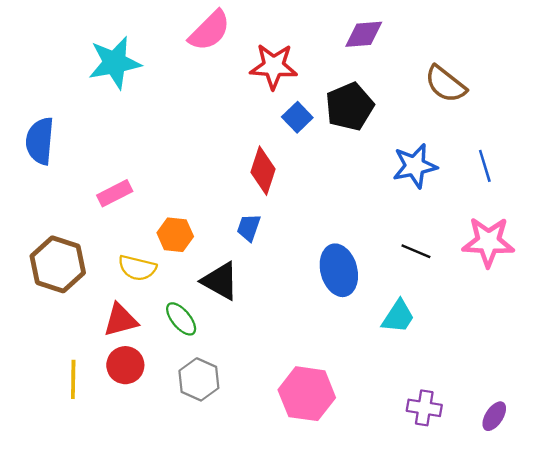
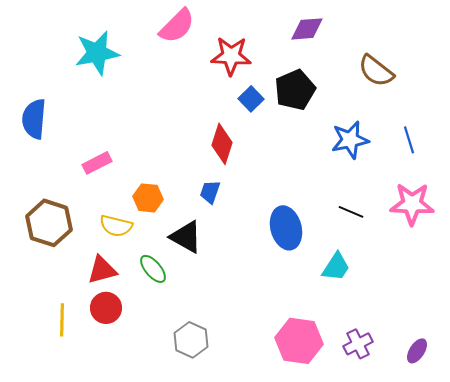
gray hexagon: (199, 379) -> (191, 340), moved
pink hexagon: (307, 394) -> (299, 341), moved
purple cross: (424, 408) -> (358, 344), turned -36

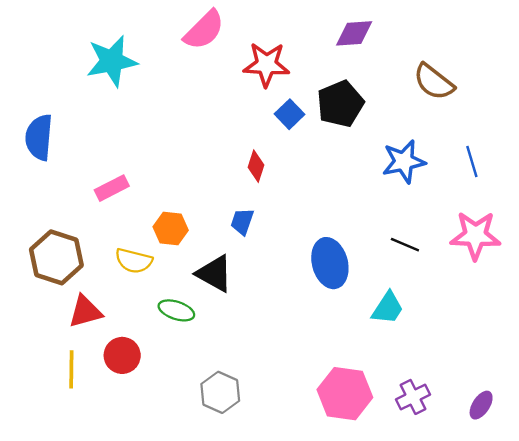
red diamond: (222, 144) -> (256, 166), size x0.7
green ellipse: (153, 269) -> (176, 310), turned -32
red triangle: (102, 270) -> (85, 312), moved

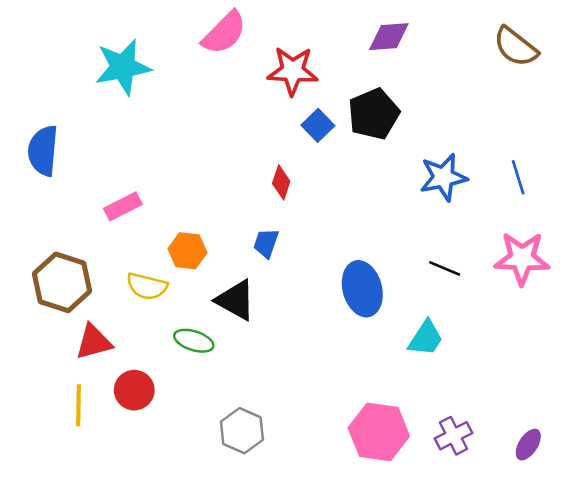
brown semicircle: (434, 82) -> (516, 47), moved

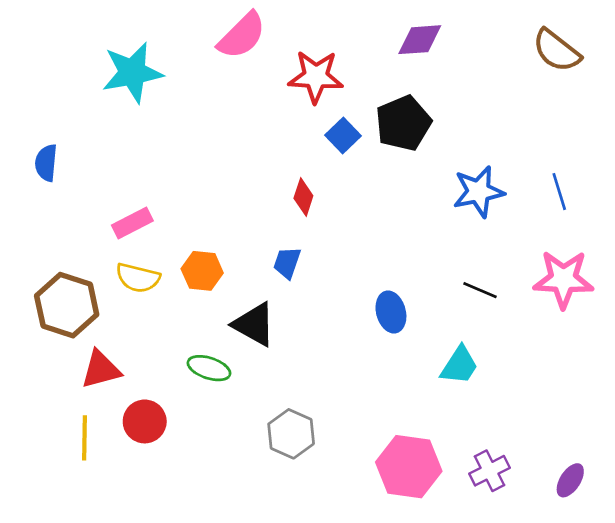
blue semicircle: (43, 151) -> (46, 163), size x0.7
yellow semicircle: (147, 286) -> (138, 278), moved
blue ellipse: (362, 289) -> (391, 312), size x0.7
gray hexagon: (242, 431) -> (291, 434), moved

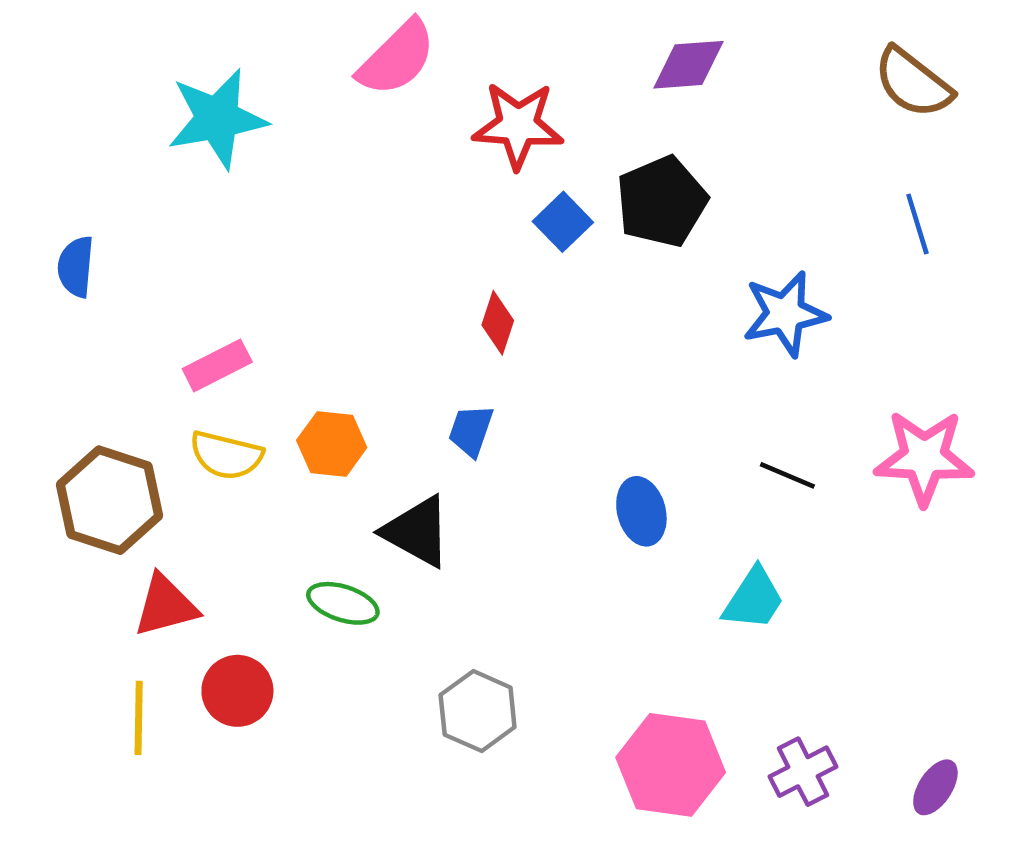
blue line: (559, 192) -> (917, 224), moved

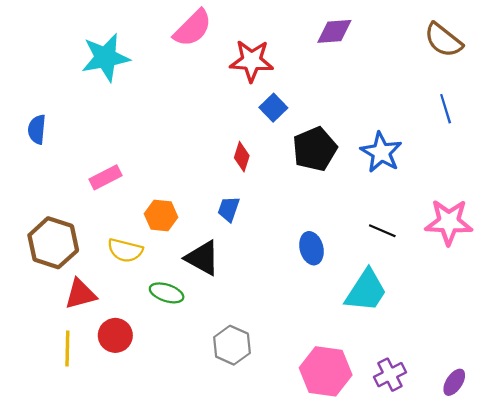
black pentagon: (662, 202) -> (315, 149), moved
blue star: (785, 314) -> (381, 152), turned -30
yellow semicircle: (226, 455) -> (125, 250), moved
cyan trapezoid: (754, 599) -> (366, 291), size x1.4

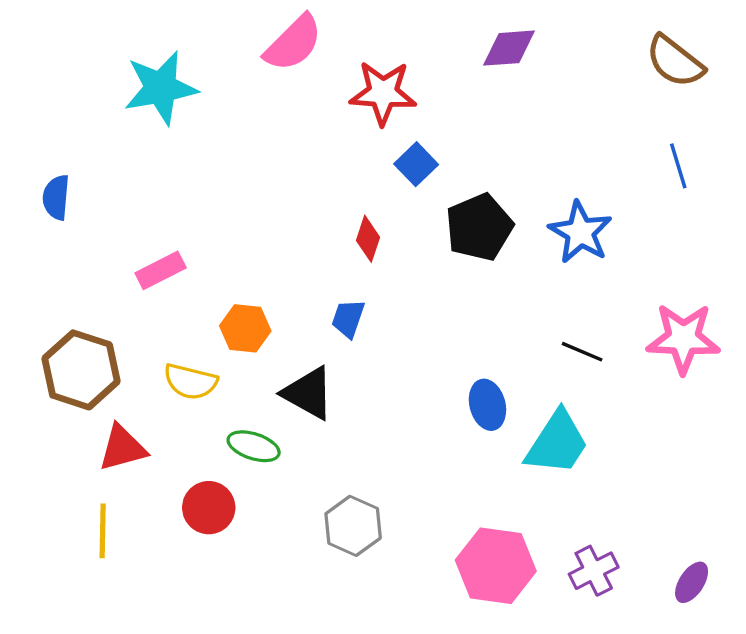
blue ellipse: (311, 248) -> (487, 405), moved
red circle: (115, 335) -> (209, 508), moved

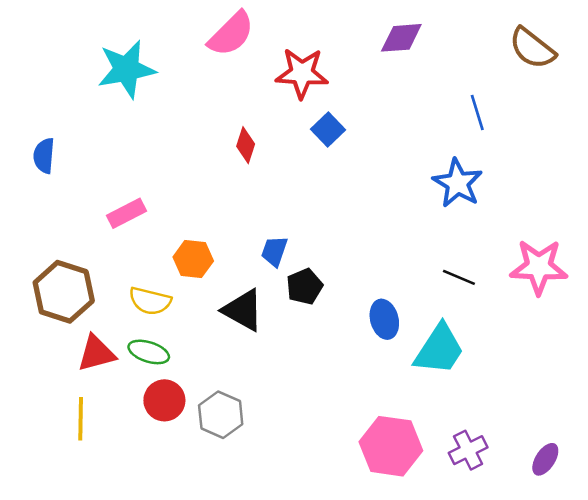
blue line: (678, 166) -> (477, 112), moved
black pentagon: (479, 227) -> (304, 287), moved, size x0.7
red diamond: (368, 239) -> (246, 145), moved
green ellipse: (254, 446) -> (149, 352), moved
gray hexagon: (353, 526) -> (221, 415), moved

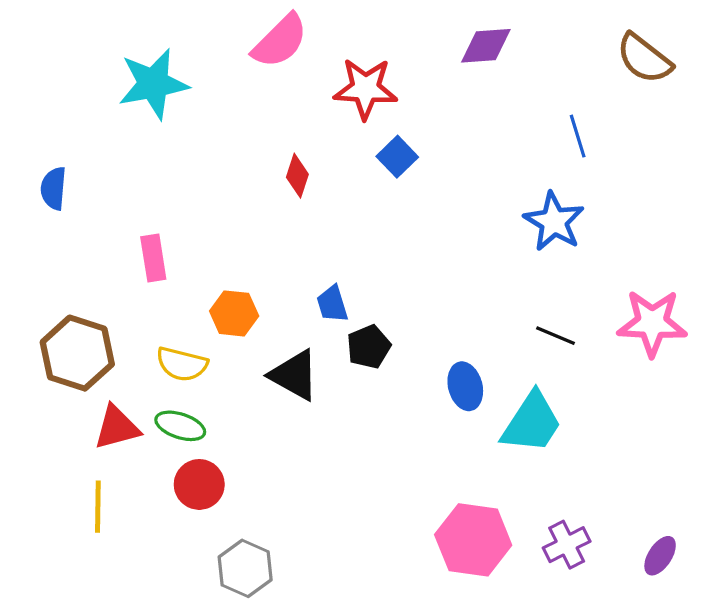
pink rectangle: (126, 213) -> (153, 258), turned -72
blue trapezoid: (274, 251) -> (332, 304), turned -36
gray hexagon: (221, 415) -> (245, 568), moved

